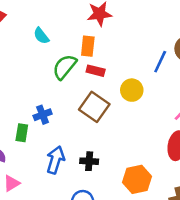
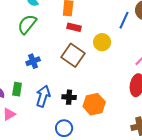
green semicircle: (65, 67) -> (27, 24), moved
green rectangle: (22, 133) -> (17, 89), moved
orange hexagon: (137, 179) -> (94, 104), moved

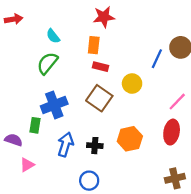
blue cross: (33, 61) -> (54, 105), size x1.6
green rectangle: (17, 89) -> (35, 125), moved
orange hexagon: (94, 104) -> (130, 139), moved

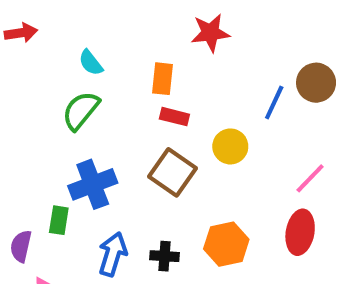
red star: (104, 17) -> (210, 33), moved
purple semicircle: (14, 140) -> (21, 246), turned -96

